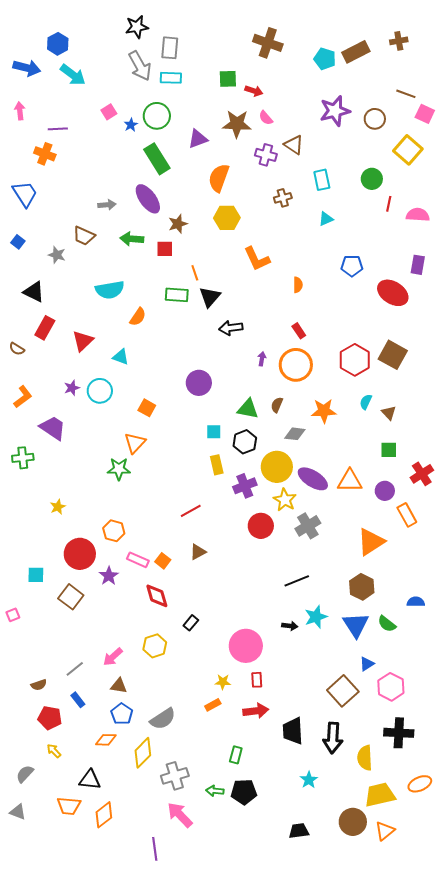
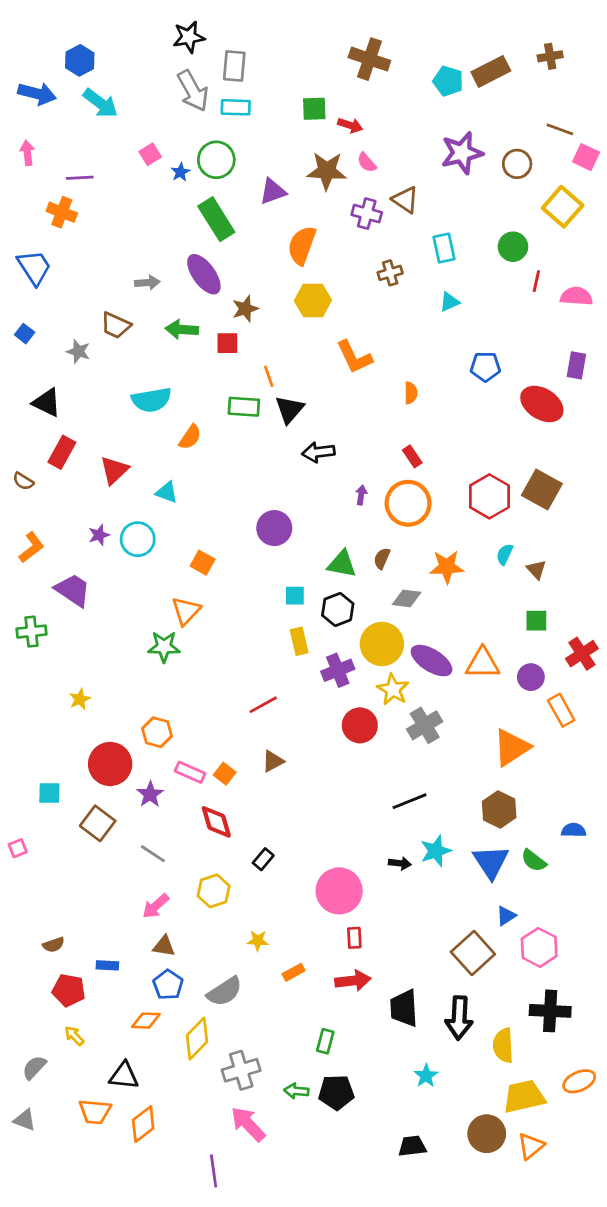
gray line: (75, 669) -> (153, 854), moved, turned 72
yellow star: (223, 682) -> (258, 941), moved
blue rectangle: (78, 700) -> (107, 965), turned -49

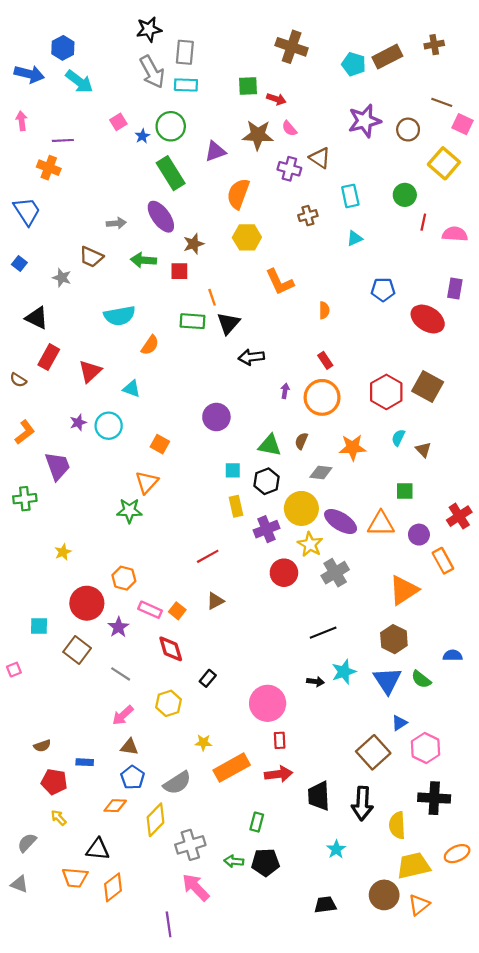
purple trapezoid: (73, 590) -> (57, 466), turned 36
green square: (536, 621) -> (405, 491), moved
orange rectangle: (294, 972) -> (232, 768), size x2.0

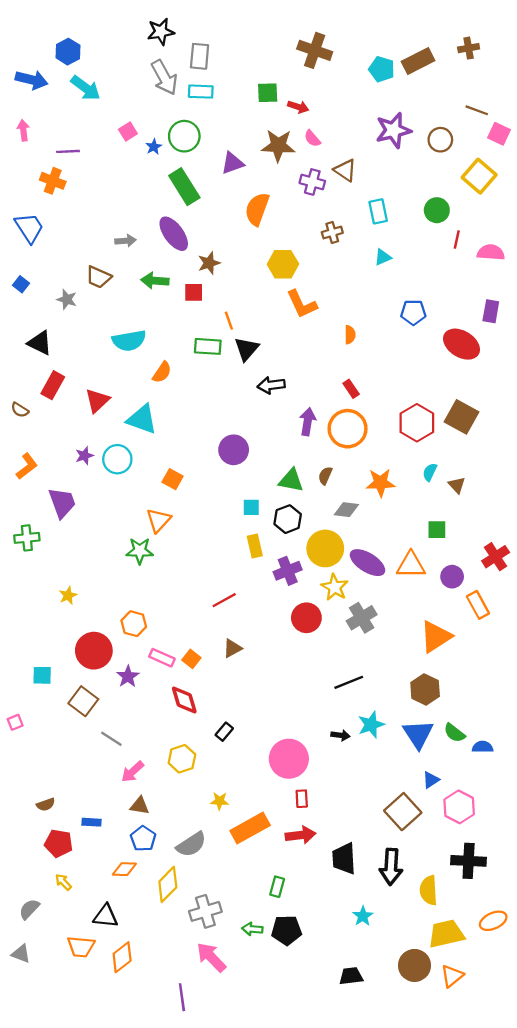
yellow hexagon: (247, 237) -> (283, 264), moved
cyan triangle: (132, 389) -> (142, 419), size x1.6
purple arrow: (285, 391) -> (308, 422), size x1.6
blue semicircle: (453, 655) -> (483, 747), moved
gray line: (121, 674) -> (111, 739), moved

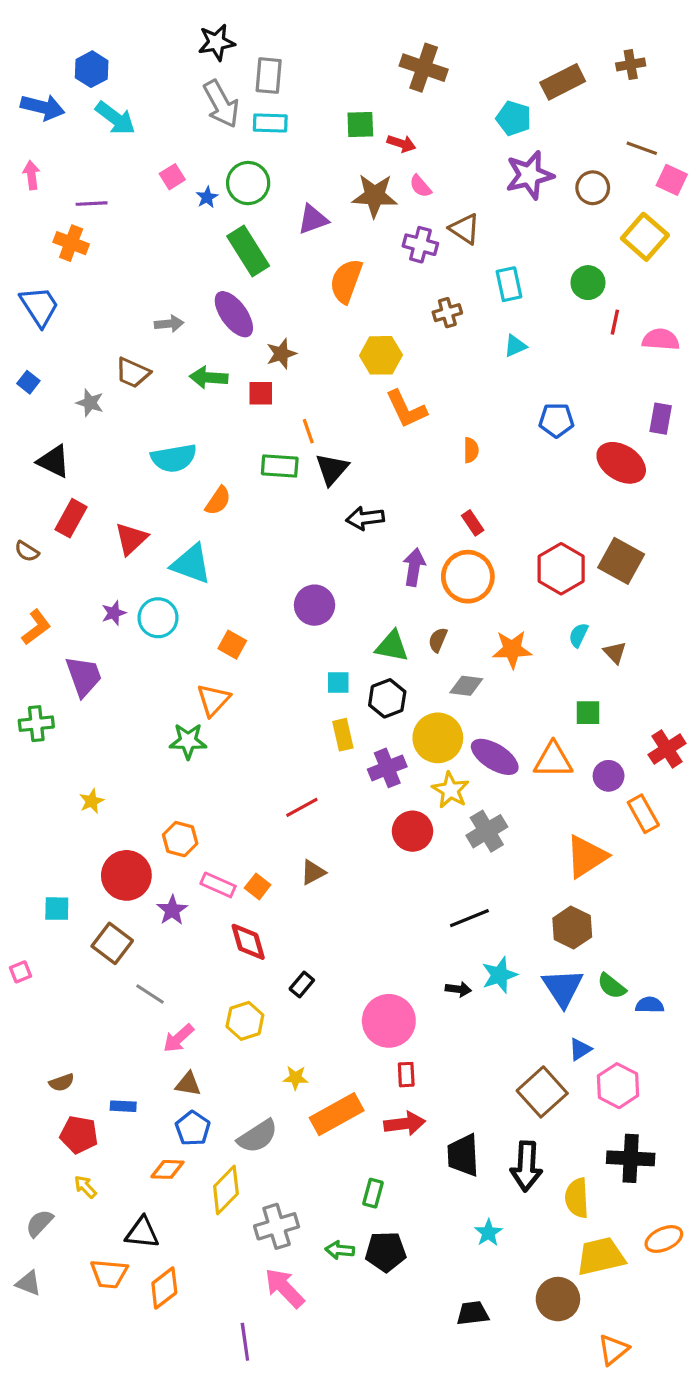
cyan pentagon: (382, 69) -> (514, 118), moved
orange triangle: (452, 976) -> (613, 1350), moved

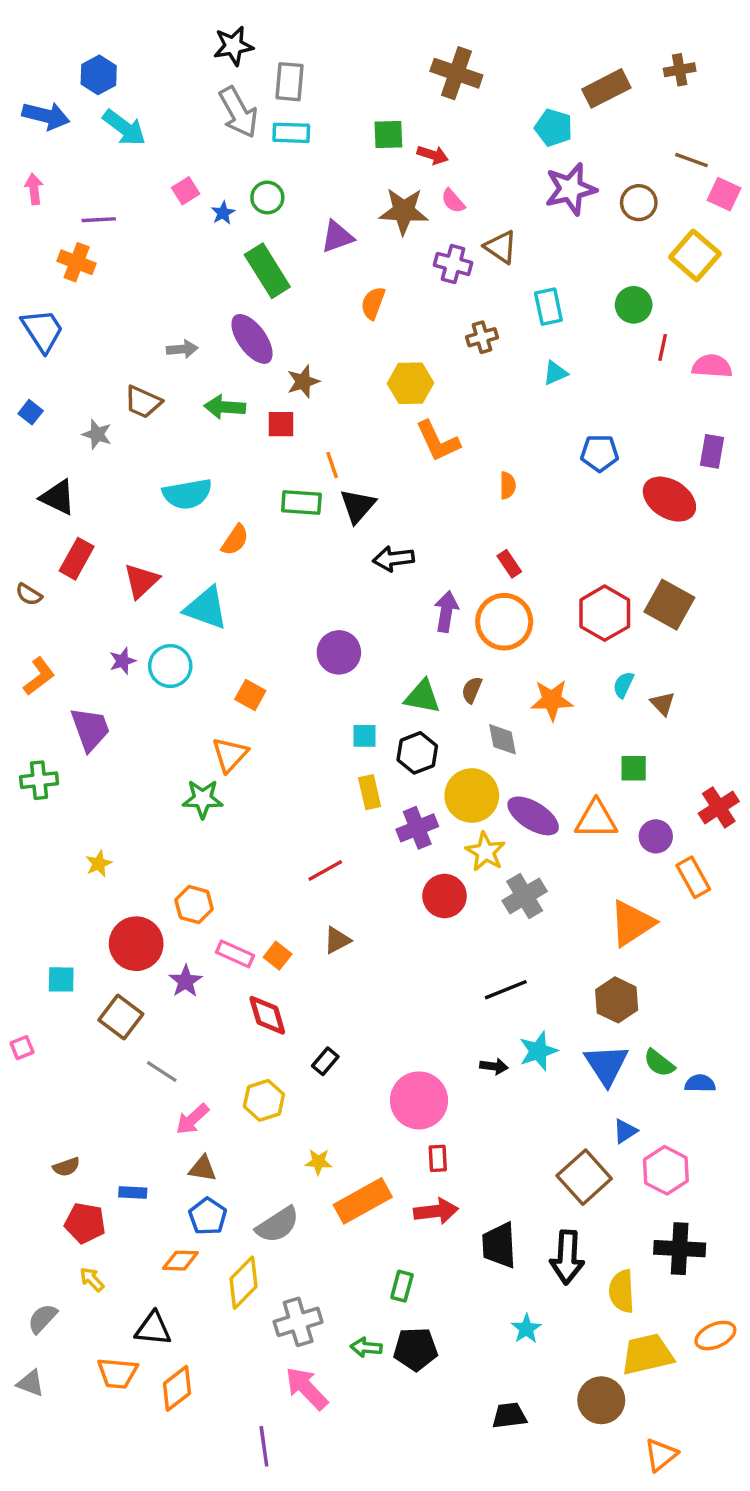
green circle: (248, 183) -> (267, 198), size x0.7
orange semicircle: (346, 281) -> (373, 303), size x0.7
gray diamond: (466, 686) -> (502, 739), turned 72

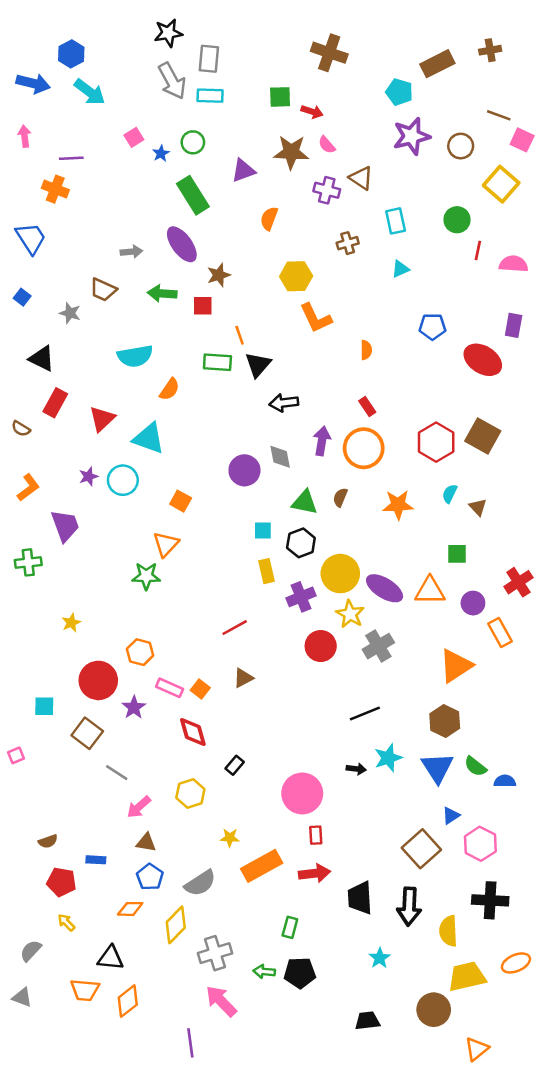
gray diamond: (502, 739) -> (280, 457), moved

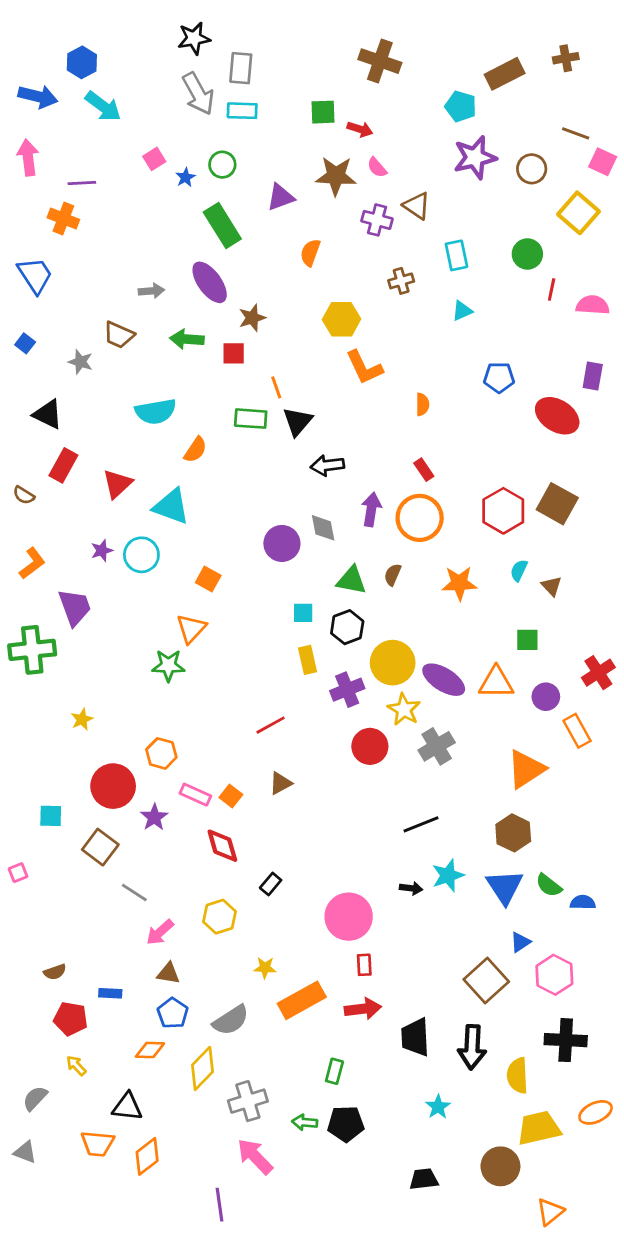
pink arrow: (25, 136) -> (28, 158), size x1.4
green cross: (28, 562) -> (32, 650), size x1.5

